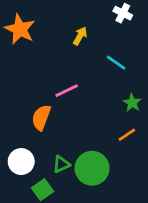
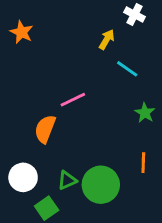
orange star: (20, 29) -> (22, 32), size x0.7
yellow arrow: (80, 36) -> (107, 39), moved
orange line: (127, 135) -> (143, 163), moved, turned -54

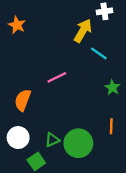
white cross: (135, 15) -> (104, 11), turned -35
yellow arrow: (107, 39) -> (83, 31), size x1.5
orange semicircle: (45, 129) -> (23, 100), moved

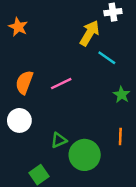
orange semicircle: (23, 100) -> (24, 82), moved
white circle: (18, 138) -> (19, 120), moved
green triangle: (52, 140) -> (59, 140), moved

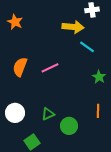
yellow arrow: (90, 33) -> (73, 27), turned 65
white circle: (19, 120) -> (15, 113), moved
green circle: (85, 155) -> (69, 126), size x0.7

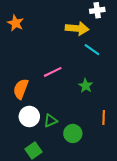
orange semicircle: (20, 67) -> (21, 89), moved
green star: (99, 77) -> (86, 86), moved
white circle: (15, 113) -> (29, 116), moved

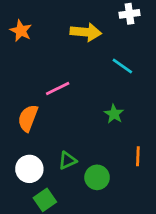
yellow arrow: (77, 28) -> (86, 32), moved
pink line: (53, 72) -> (58, 89), moved
white circle: (29, 116) -> (29, 169), moved

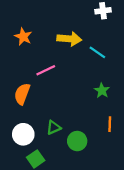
orange star: (21, 31) -> (23, 37), moved
yellow arrow: (86, 32) -> (69, 39), moved
green star: (114, 114) -> (102, 91), moved

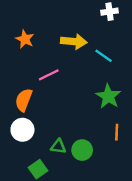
green star: (102, 91) -> (108, 96), size x1.5
green triangle: (54, 128) -> (58, 146), moved, turned 32
white circle: (23, 134) -> (22, 130), moved

